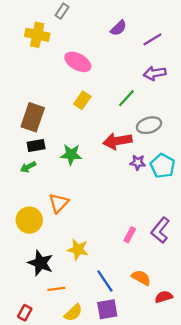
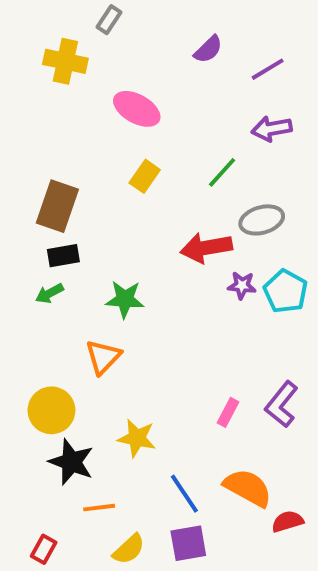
green star: (71, 155) -> (125, 299), moved
yellow circle: (29, 220) -> (51, 410), moved
orange semicircle: (141, 278) -> (248, 488), size x1.4

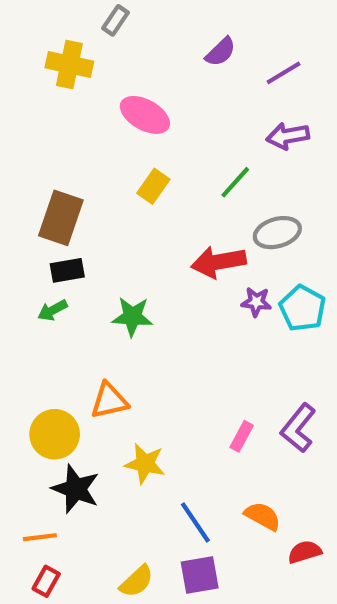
orange triangle: (103, 357) -> (109, 401), moved, turned 33
orange semicircle: (248, 488) -> (263, 516), size x0.7
orange line: (99, 508) -> (40, 537), moved

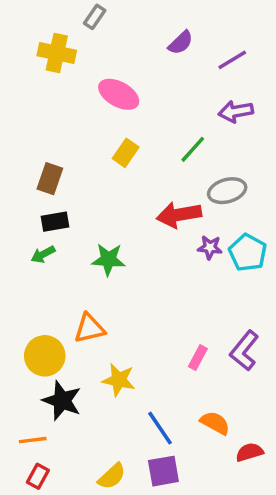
brown rectangle: (61, 218) -> (50, 179), size x0.7

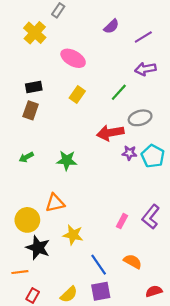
yellow cross: (57, 53) -> (35, 33), turned 30
black rectangle: (55, 222) -> (34, 87), moved
red semicircle: (249, 452) -> (154, 291), moved
red rectangle: (38, 476) -> (33, 295), moved

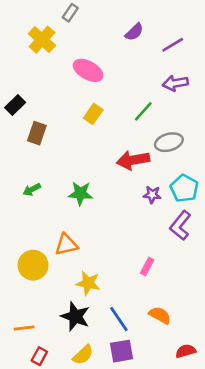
black rectangle: (34, 87) -> (15, 105), moved, turned -35
purple star: (129, 153) -> (152, 195), moved
purple L-shape: (151, 217) -> (180, 225), moved
black star: (38, 248) -> (75, 316), moved

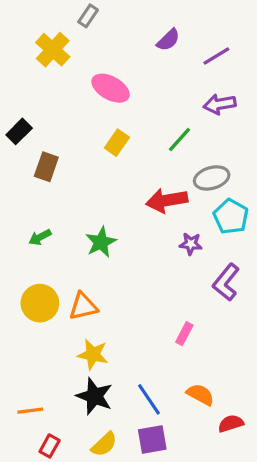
cyan pentagon: (184, 188) -> (231, 216), moved
green star: (80, 193) -> (101, 242), turned -30
yellow circle: (33, 265) -> (40, 303), moved
yellow star: (88, 283) -> (93, 354), moved
red semicircle: (186, 351) -> (231, 423), moved

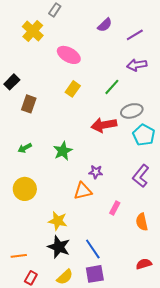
purple star: (191, 244) -> (96, 172), moved
orange triangle: (83, 306) -> (83, 191), moved
orange semicircle: (200, 395) -> (142, 222), moved, turned -132

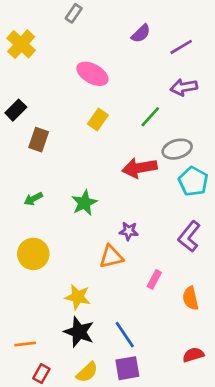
yellow cross: (33, 31) -> (21, 44), moved

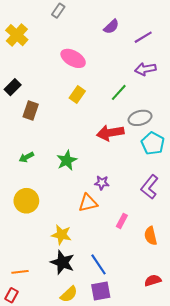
red rectangle: (41, 374) -> (11, 295), moved

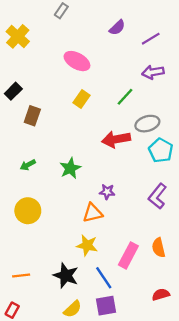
pink rectangle: (122, 221) -> (128, 255), moved, size x1.6
yellow star: (61, 235) -> (87, 245), moved
orange line: (20, 272) -> (21, 276), moved

